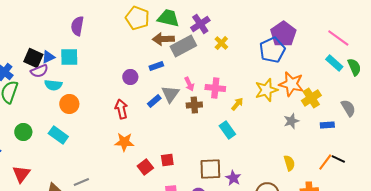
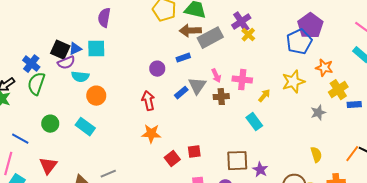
purple cross: (200, 24) -> (241, 22), moved
orange star: (291, 84) -> (324, 68), moved, size x0.7
blue rectangle: (327, 125) -> (354, 105), moved

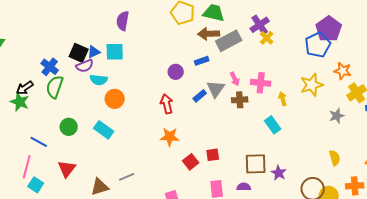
yellow arrow: (264, 96) -> (283, 99), turned -56

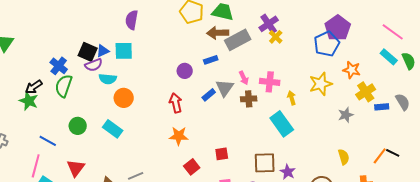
cyan rectangle: (273, 125) -> (282, 124), size x1.4
red square: (191, 162) -> (192, 167), moved

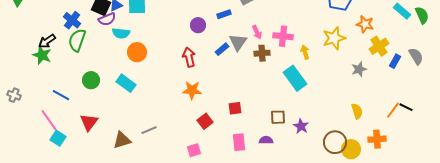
blue rectangle: (382, 107) -> (395, 61), turned -56
brown square: (265, 163) -> (278, 117), size x0.7
pink line: (36, 166) -> (49, 120), turned -50

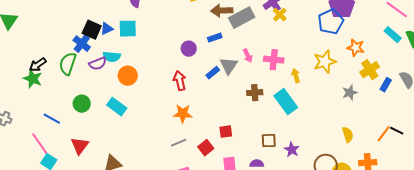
purple semicircle: (107, 19) -> (98, 64), moved
blue cross: (72, 20) -> (82, 44), moved
brown cross: (262, 53) -> (255, 93), moved
red square: (205, 121) -> (206, 148), moved
gray line: (149, 130) -> (179, 143), moved

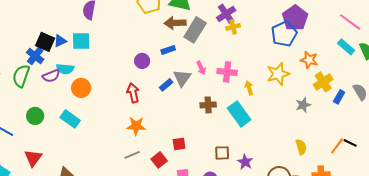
yellow cross: (280, 15) -> (233, 27), turned 32
gray rectangle: (242, 18) -> (195, 30), turned -30

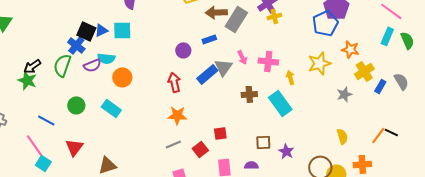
cyan rectangle: (346, 47) -> (387, 36), turned 72
blue rectangle: (166, 85) -> (207, 74), size x1.5

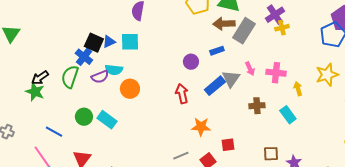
cyan rectangle: (280, 103) -> (288, 115), size x0.7
cyan rectangle: (111, 108) -> (107, 120), moved
orange star: (177, 115) -> (201, 127), moved

